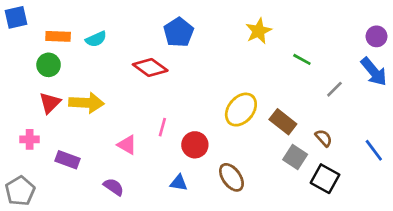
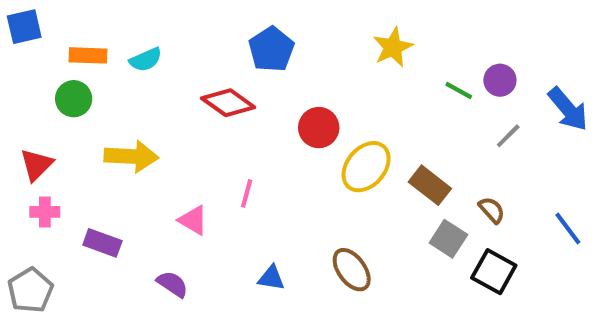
purple circle: (376, 36) -> (500, 80), moved
red triangle: (50, 103) -> (37, 165), moved
red circle: (195, 145) -> (319, 128), moved

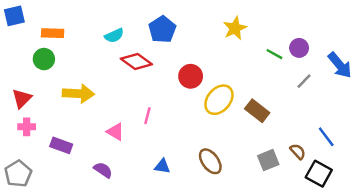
cyan semicircle: (146, 60) -> (114, 36), moved
brown semicircle: (492, 210) -> (298, 151), moved
blue line: (568, 228) -> (326, 137), moved
gray square: (448, 239) -> (268, 160), moved, turned 35
black square: (494, 272) -> (319, 174), moved

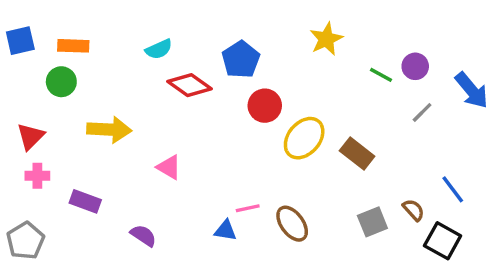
blue square: (14, 16) -> (20, 41), moved
blue pentagon: (162, 29) -> (241, 59), moved
pink line: (147, 116) -> (248, 208), moved, turned 63
pink triangle: (115, 132) -> (169, 167), moved

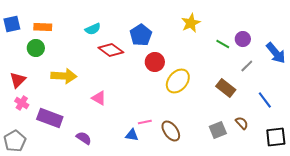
brown rectangle: (357, 154) -> (226, 88), moved
pink cross: (37, 176) -> (22, 103), turned 32
blue line: (453, 189) -> (265, 100), moved
purple rectangle: (85, 201) -> (50, 118), size x1.4
black square: (443, 241) -> (276, 137), moved, turned -35

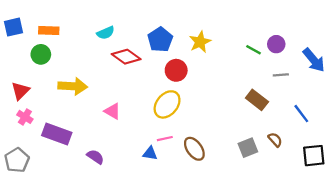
yellow star: (191, 23) -> (200, 42), moved
gray line: (247, 66) -> (281, 75), turned 40
yellow ellipse: (178, 81) -> (167, 104), moved

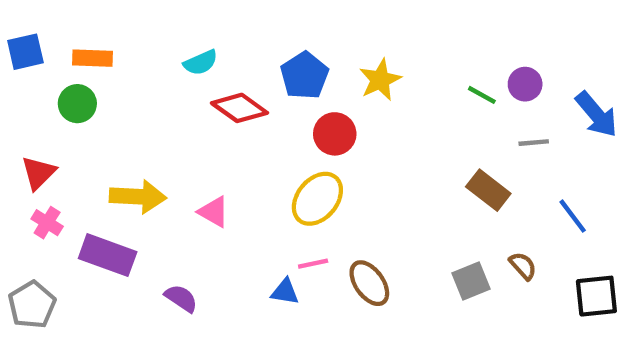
yellow arrow: (73, 86) -> (138, 197), moved

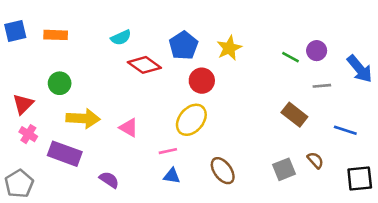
green circle: (77, 104) -> (60, 83), moved
blue line: (573, 216) -> (345, 130), turned -35
pink line: (313, 264) -> (168, 151), moved

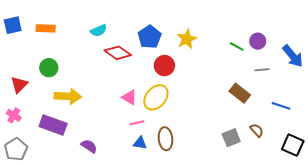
pink triangle: (129, 128) -> (129, 97), moved
pink cross: (28, 134) -> (14, 115), moved
brown ellipse: (223, 171) -> (165, 139), moved, turned 30
black square: (360, 178) -> (293, 145), turned 30

